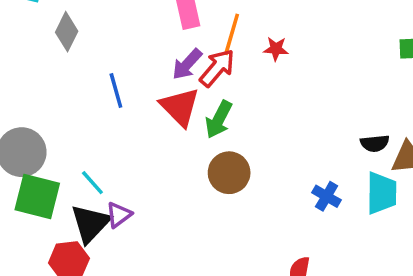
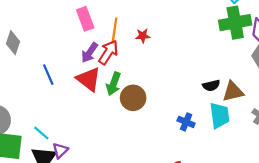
brown circle: (229, 173) -> (133, 98), moved

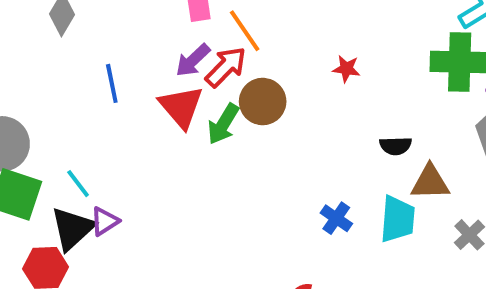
orange line: (114, 31) -> (245, 31), turned -55
red star: (143, 36) -> (346, 69), moved
black semicircle: (211, 85) -> (396, 146), moved
brown circle: (133, 98) -> (263, 102), moved

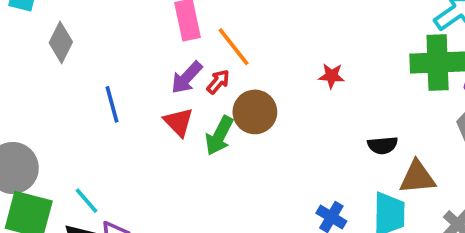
red arrow: (226, 67) -> (218, 82), size x0.6
red triangle: (181, 107) -> (179, 122), size x0.7

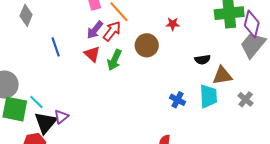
red arrow: (218, 82) -> (112, 31), size x1.5
brown circle: (255, 112) -> (147, 45), moved
cyan line: (86, 201) -> (36, 102), moved

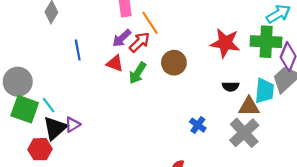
red star: (173, 24) -> (225, 43), moved, size x2.0
red triangle: (92, 54) -> (115, 63), turned -30
cyan trapezoid: (208, 96) -> (264, 91), moved
gray cross: (246, 99) -> (244, 133), moved, size x1.8

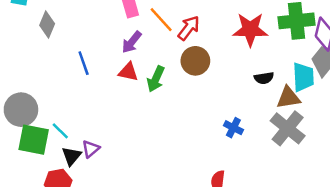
red arrow: (140, 42) -> (189, 28), moved
black triangle: (55, 128) -> (71, 156), size x0.7

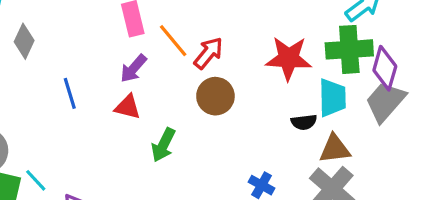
cyan trapezoid: (303, 77) -> (332, 98), moved
green arrow: (156, 79) -> (163, 145), moved

